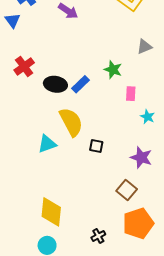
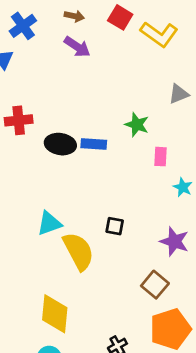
red cross: (24, 66) -> (19, 120), turned 30
blue rectangle: (81, 84) -> (94, 144), turned 48
yellow semicircle: (71, 122) -> (78, 251), moved

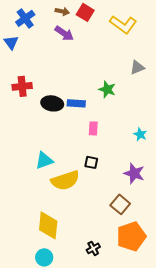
red square: (120, 17) -> (85, 12), moved
pink rectangle: (161, 157) -> (93, 128), moved
yellow semicircle: (78, 251) -> (65, 180), turned 100

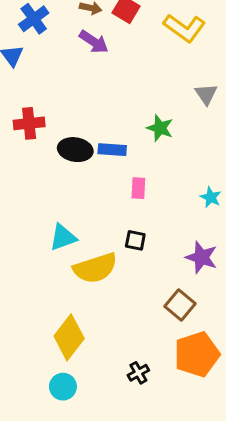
gray triangle: (137, 67) -> (206, 94), turned -42
yellow diamond: (48, 225) -> (69, 337), turned 32

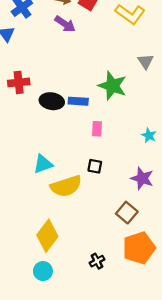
green star: (160, 128) -> (112, 86), size x1.5

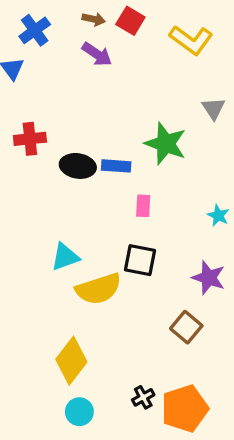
black square: (95, 166) -> (140, 260), size x1.5
orange pentagon: (139, 248) -> (185, 409), moved
cyan circle: (43, 271) -> (79, 412), moved

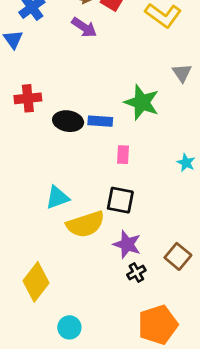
purple star: (209, 278) -> (127, 244), moved
brown square: (186, 327) -> (178, 256), moved
yellow diamond: (71, 361) -> (36, 282), moved
black cross: (143, 397) -> (136, 272), moved

